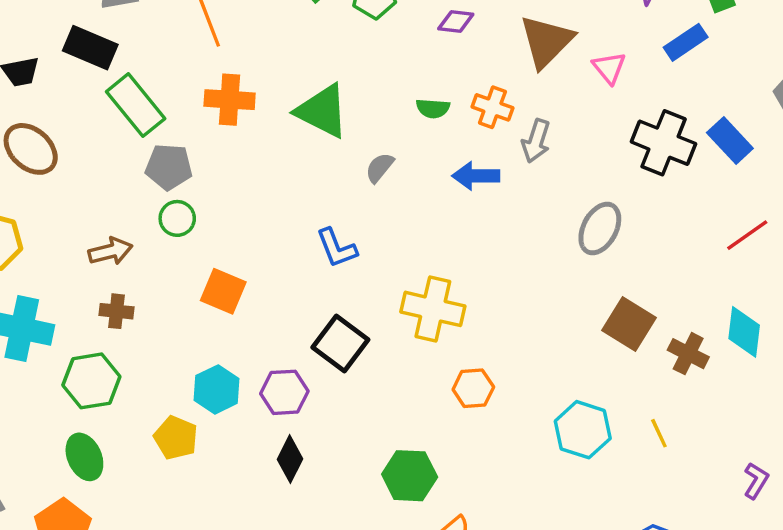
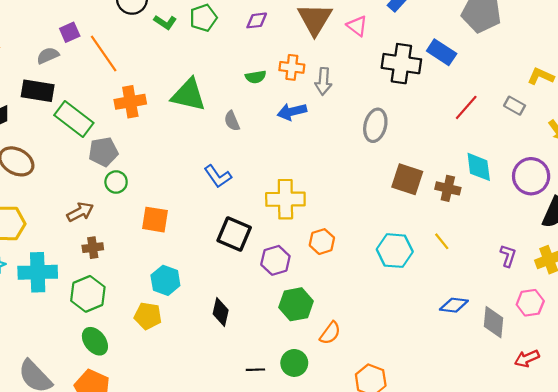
gray semicircle: (380, 168) -> (232, 121), turned -48
purple hexagon: (284, 392) -> (275, 260), moved

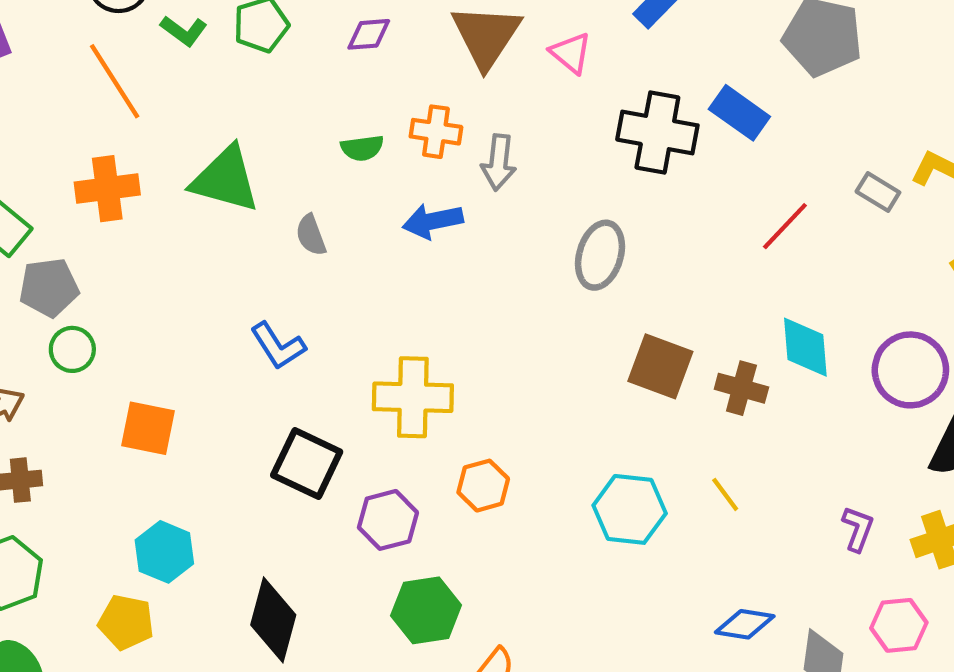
orange line: (104, 53) -> (115, 81), moved
gray rectangle: (515, 106) -> (878, 192), moved
black diamond: (221, 312) -> (273, 620), size x1.4

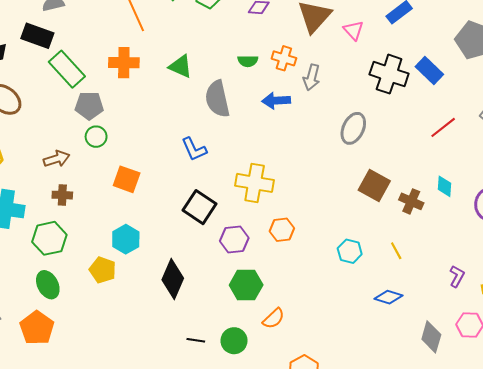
green triangle: (225, 179) -> (181, 66), size x0.7
gray semicircle: (311, 235) -> (217, 99), size x1.8
cyan diamond: (805, 347) -> (445, 186), size x0.7
cyan hexagon: (630, 509) -> (350, 251), size x0.7
blue diamond: (745, 624) -> (388, 297), moved

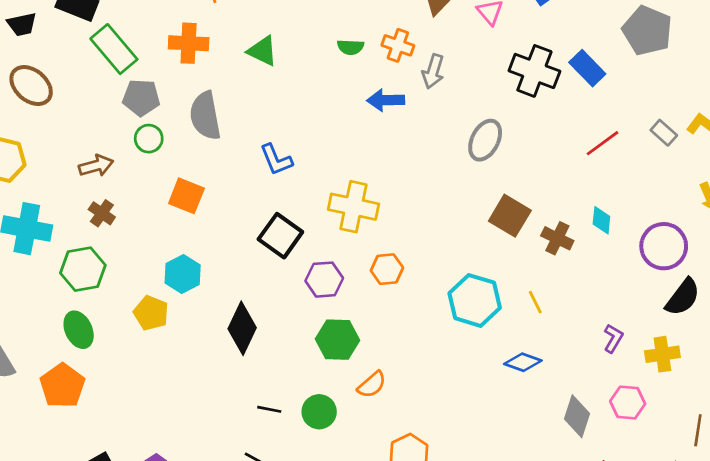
gray semicircle: (217, 99) -> (205, 116), moved
brown cross: (62, 195) -> (102, 213), turned 30
cyan hexagon: (350, 251) -> (475, 300), size x1.6

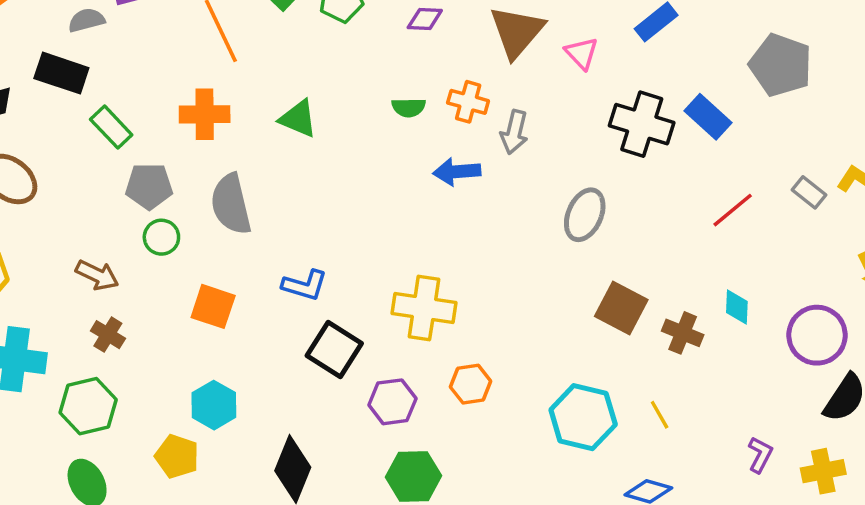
green rectangle: (114, 49) -> (111, 127), size x0.7
blue L-shape: (276, 160) -> (305, 285), moved, turned -48
brown arrow: (96, 166) -> (97, 275), turned 44

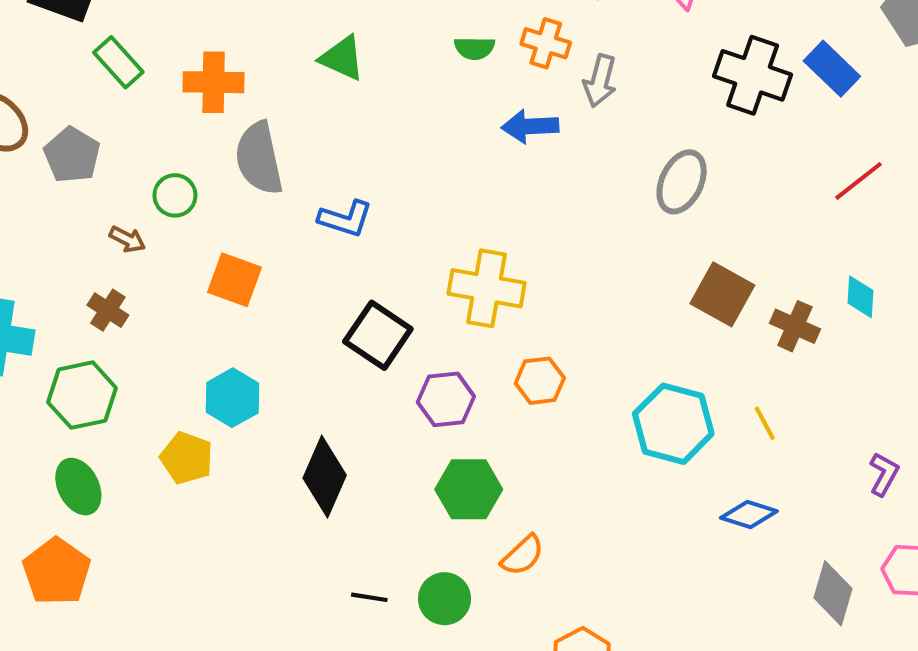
orange cross: (205, 114) -> (214, 82), moved
gray pentagon: (149, 186) -> (72, 155), moved, turned 30
brown arrow: (97, 275) -> (127, 239), moved, size x0.7
blue L-shape: (305, 285) -> (345, 219), moved

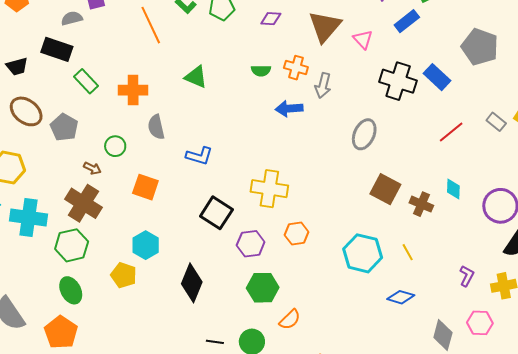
gray semicircle: (259, 158) -> (156, 127), size x0.7
brown cross: (108, 310) -> (83, 203), size x1.8

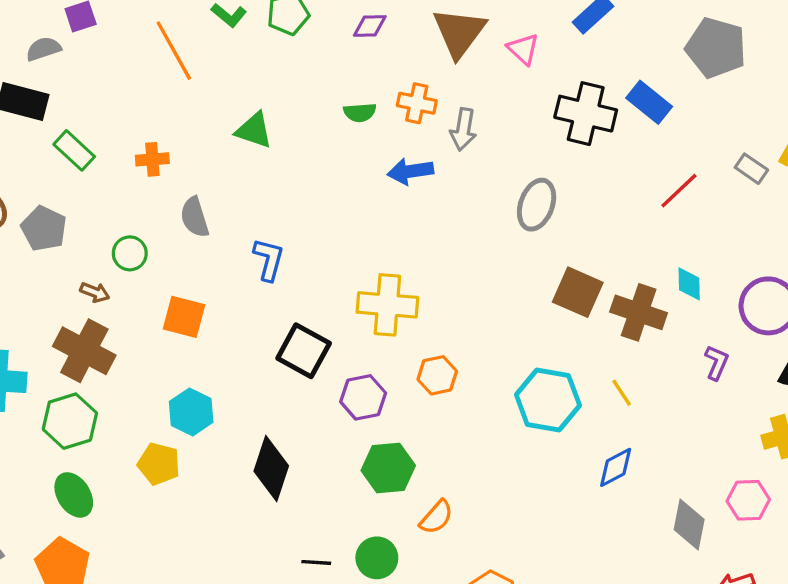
orange cross: (133, 90) -> (152, 159), size x0.7
blue L-shape: (199, 156) -> (269, 259), turned -88
brown cross: (421, 204) -> (639, 312), size x1.4
purple L-shape: (467, 276) -> (717, 363), moved
blue diamond: (401, 297) -> (616, 467), turned -40

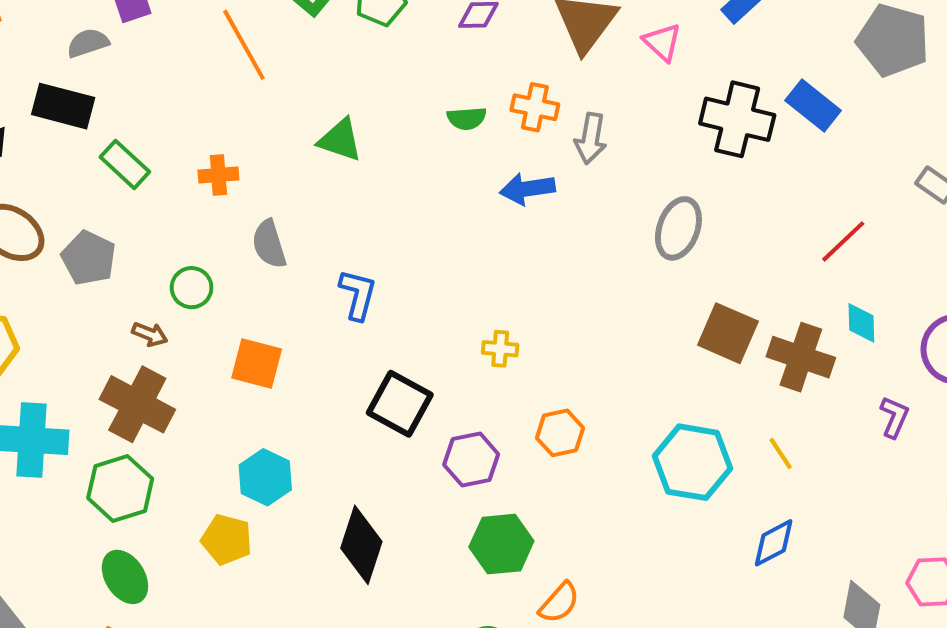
red line: (679, 191) -> (843, 241), moved
yellow cross: (387, 305) -> (500, 349), size x0.5

